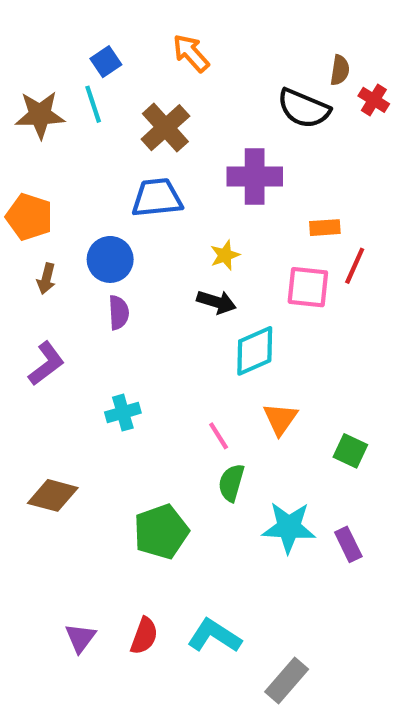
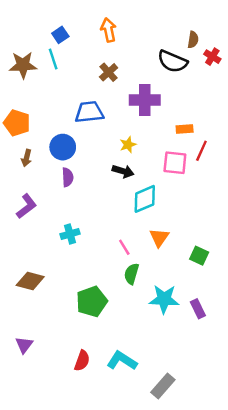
orange arrow: (191, 53) -> (109, 30), turned 30
brown cross: (165, 128) -> (109, 72), moved, size x0.7
purple triangle: (80, 638) -> (24, 345), moved

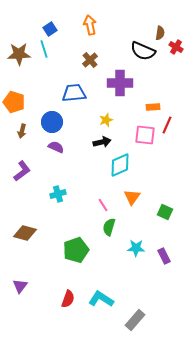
black arrow: (123, 171) -> (102, 142), turned -30
purple semicircle: (68, 177) -> (56, 147), turned -63
cyan star: (164, 299) -> (136, 248), size x0.7

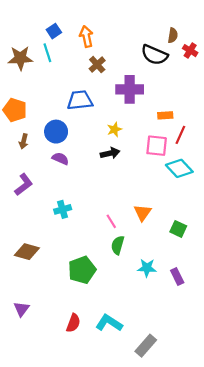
orange arrow: (90, 25) -> (86, 36), moved
cyan diamond: (120, 165) -> (179, 168), moved, turned 70

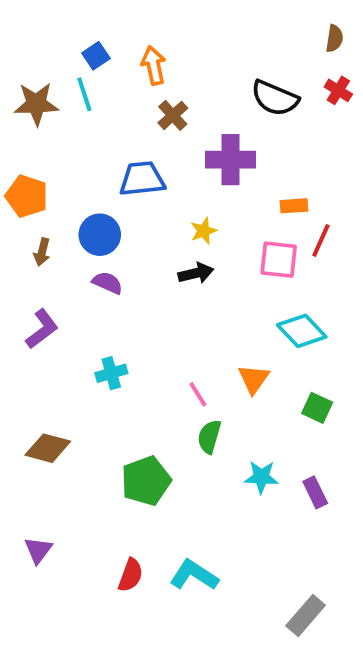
brown semicircle: (173, 35) -> (334, 38), moved
cyan diamond: (179, 168) -> (302, 331), moved
gray rectangle: (146, 346) -> (306, 616), moved

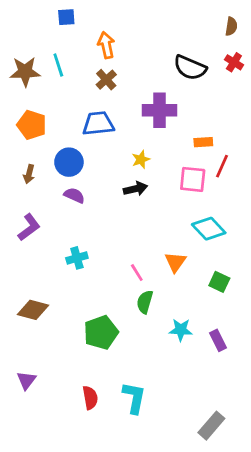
blue square: (96, 56) -> (66, 17), moved, turned 30
brown cross: (173, 115) -> (106, 80), moved
orange pentagon: (27, 196) -> (32, 125), moved
red semicircle: (131, 575) -> (90, 398), turned -30
cyan L-shape: (194, 575) -> (134, 398), turned 68

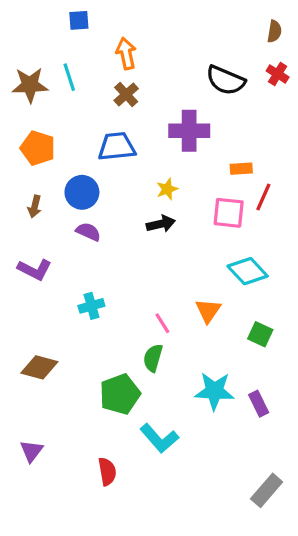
purple L-shape: (29, 227) -> (35, 270), turned 64
green semicircle: (145, 302) -> (153, 358), moved
cyan star: (181, 330) -> (214, 391), size x1.4
cyan L-shape: (134, 398) -> (159, 438), moved, turned 128
gray rectangle: (211, 426) -> (267, 490), moved

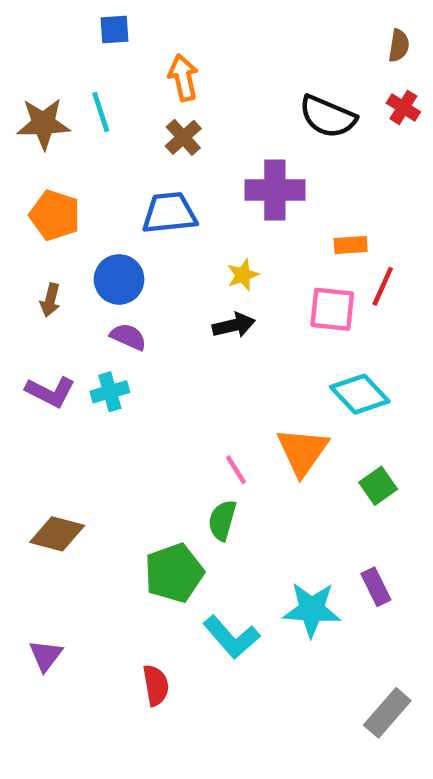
cyan cross: (91, 306) -> (110, 392), moved
orange triangle: (208, 311) -> (302, 451), size x1.4
green square: (260, 334) -> (378, 486), turned 30
cyan star: (214, 391) -> (312, 610), moved

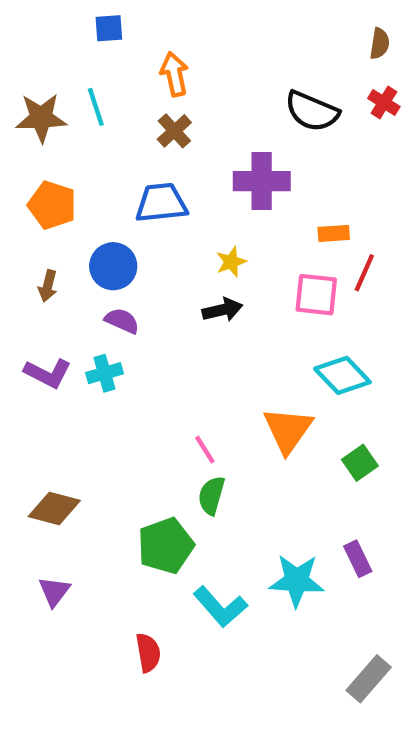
pink line: (236, 470) -> (205, 450), moved
purple triangle: (46, 655) -> (54, 591), moved

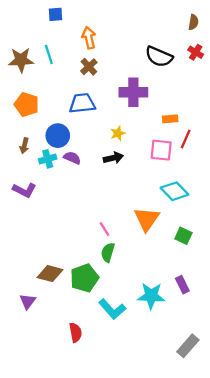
purple semicircle: (122, 321) -> (72, 158), moved
cyan cross: (104, 373) -> (48, 159), moved
green square: (360, 463) -> (183, 236), turned -30
brown diamond: (54, 509) -> (50, 274), moved

